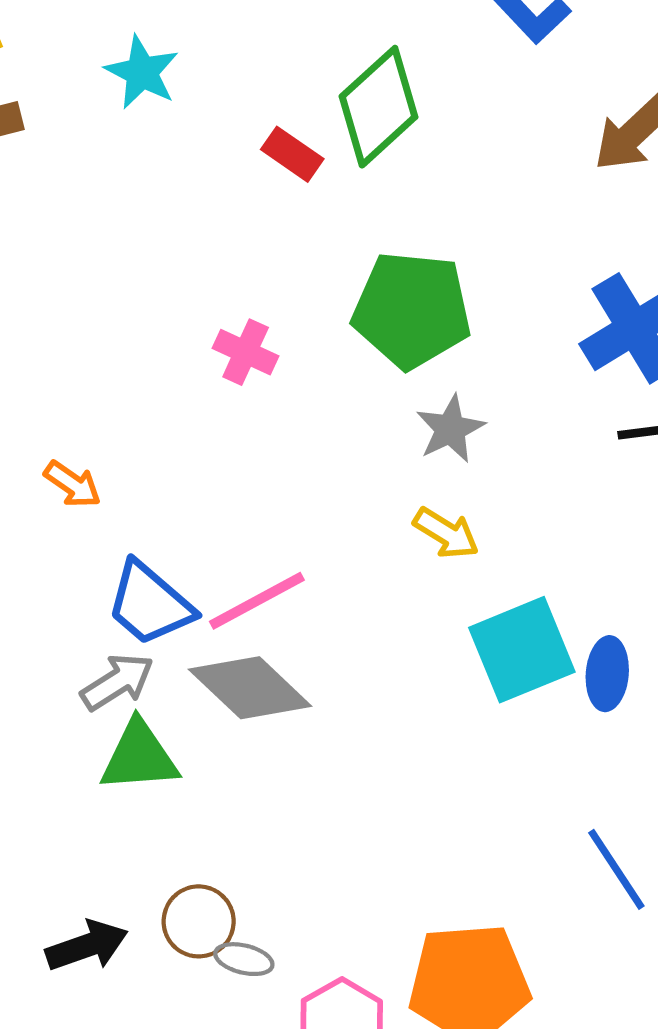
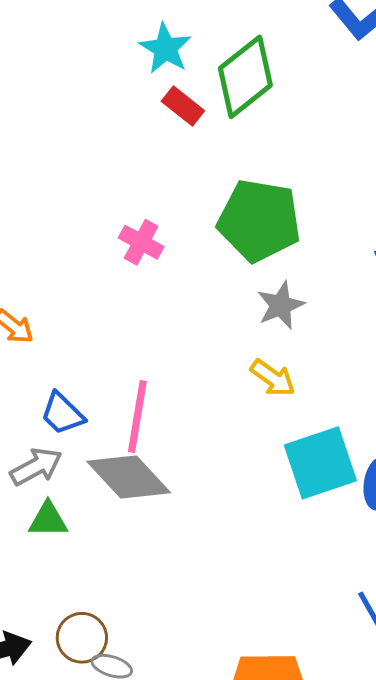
cyan star: (142, 72) -> (165, 48), moved
pink line: (257, 601) -> (137, 416), turned -56
blue trapezoid: (150, 604) -> (62, 414), size x0.7
green triangle: (139, 756) -> (48, 520), size x0.7

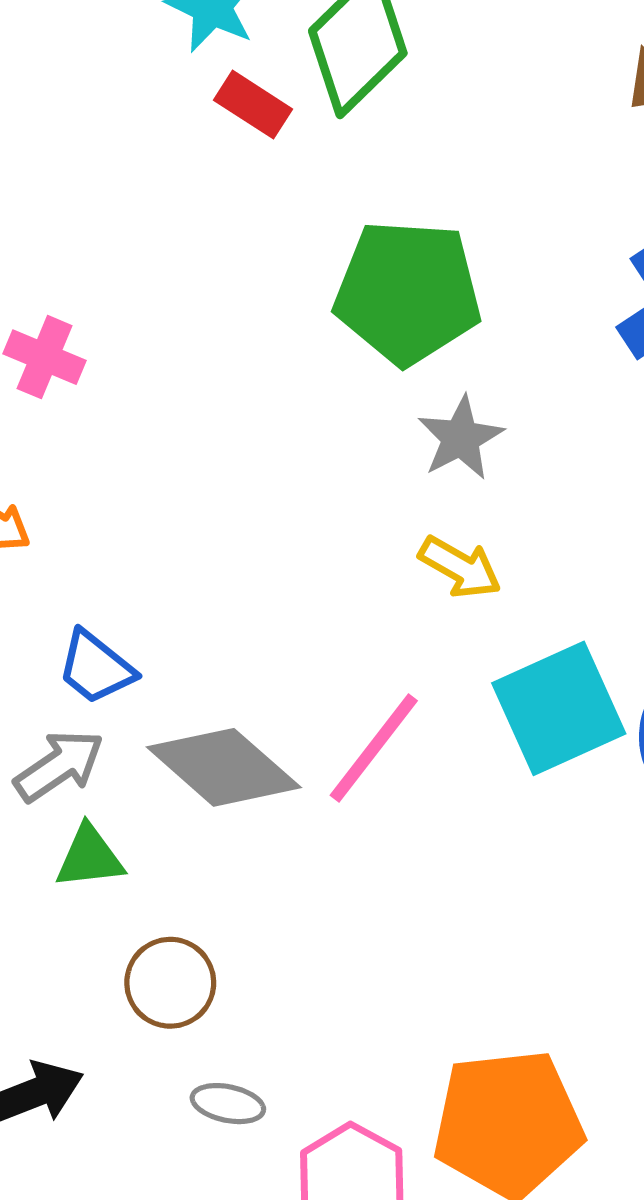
pink cross: (141, 242) -> (45, 357), moved
pink line: (137, 416) -> (374, 748), moved, turned 34
brown circle: (82, 638) -> (170, 983), moved

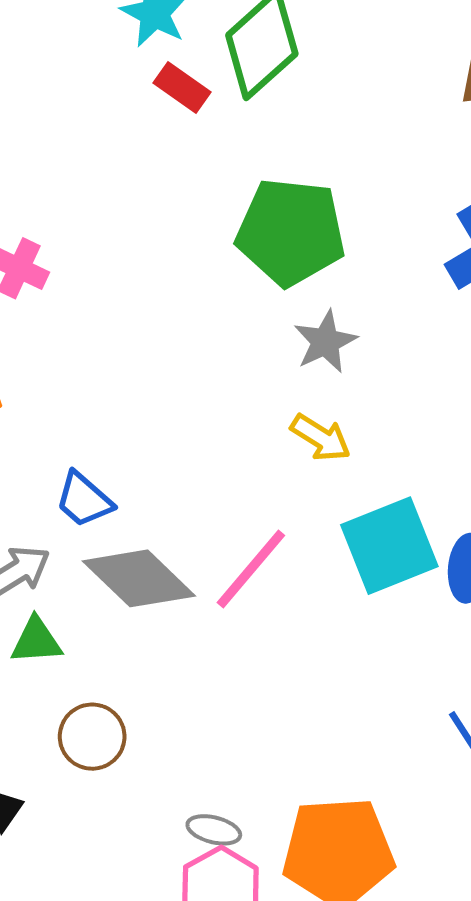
blue trapezoid: (96, 668) -> (84, 500), moved
gray ellipse: (228, 1104) -> (214, 830), moved

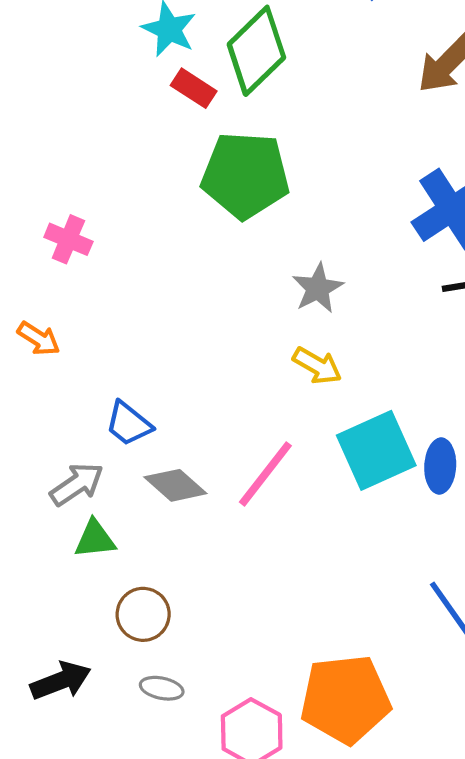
green pentagon: (291, 232) -> (245, 175), moved
gray diamond: (139, 578) -> (175, 485), size x0.7
gray ellipse: (214, 830) -> (162, 688), moved

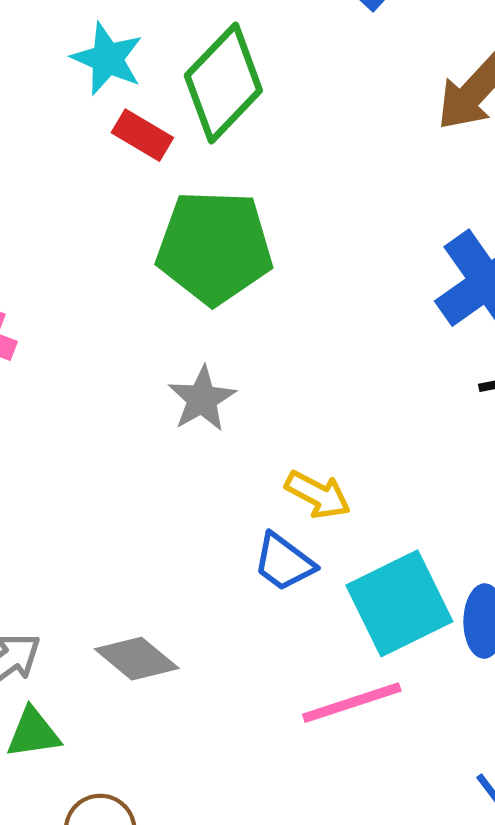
gray star: (318, 288) -> (202, 399), moved
blue trapezoid: (129, 424) -> (284, 562), moved
pink line: (265, 474) -> (352, 703), moved, turned 36

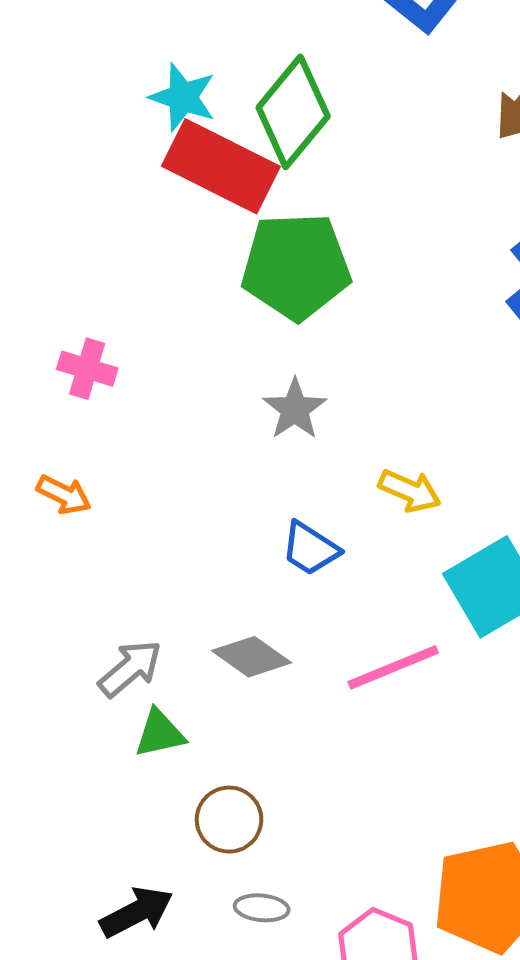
red rectangle: (142, 135) -> (221, 166), size x2.0
blue trapezoid: (284, 562) -> (310, 549), moved
pink line: (352, 703) -> (393, 667), moved

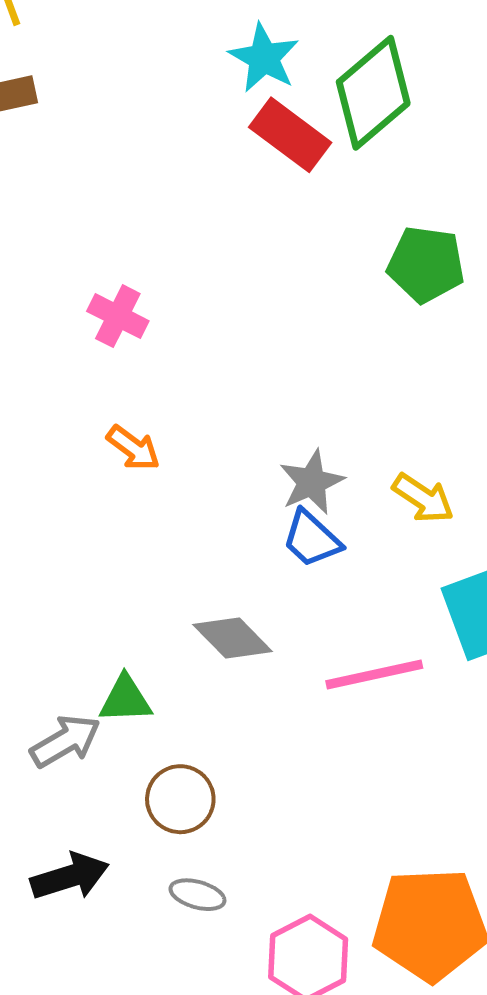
red rectangle: (221, 166) -> (290, 135), size x0.7
green pentagon: (296, 266) -> (426, 264), moved, size x0.7
gray star: (295, 409) -> (312, 482), moved
orange arrow: (64, 495) -> (133, 448), moved
gray arrow: (130, 668) -> (65, 741), moved

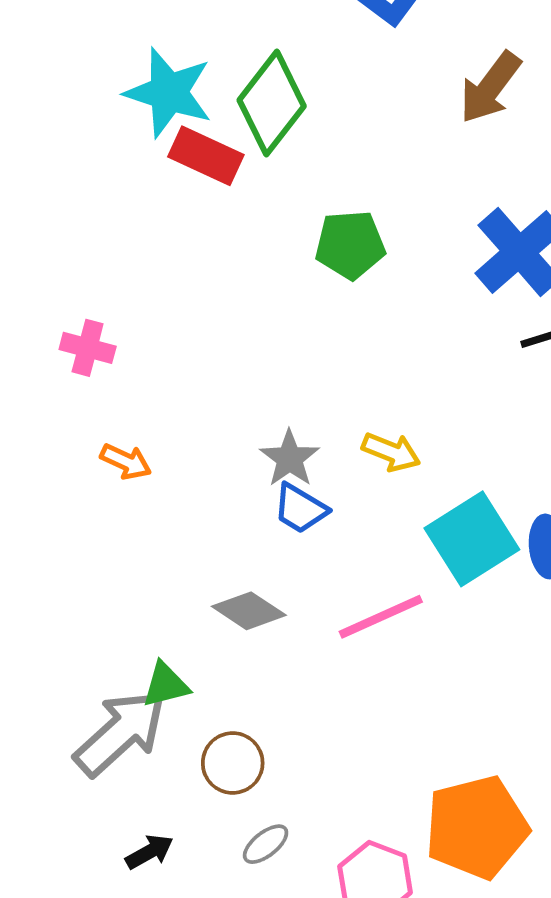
cyan star: (264, 58) -> (169, 93), size x1.4
gray arrow: (65, 741) -> (120, 733), size x1.6
black arrow: (70, 876) -> (149, 852), size x0.7
gray ellipse: (197, 895) -> (266, 844), turned -42

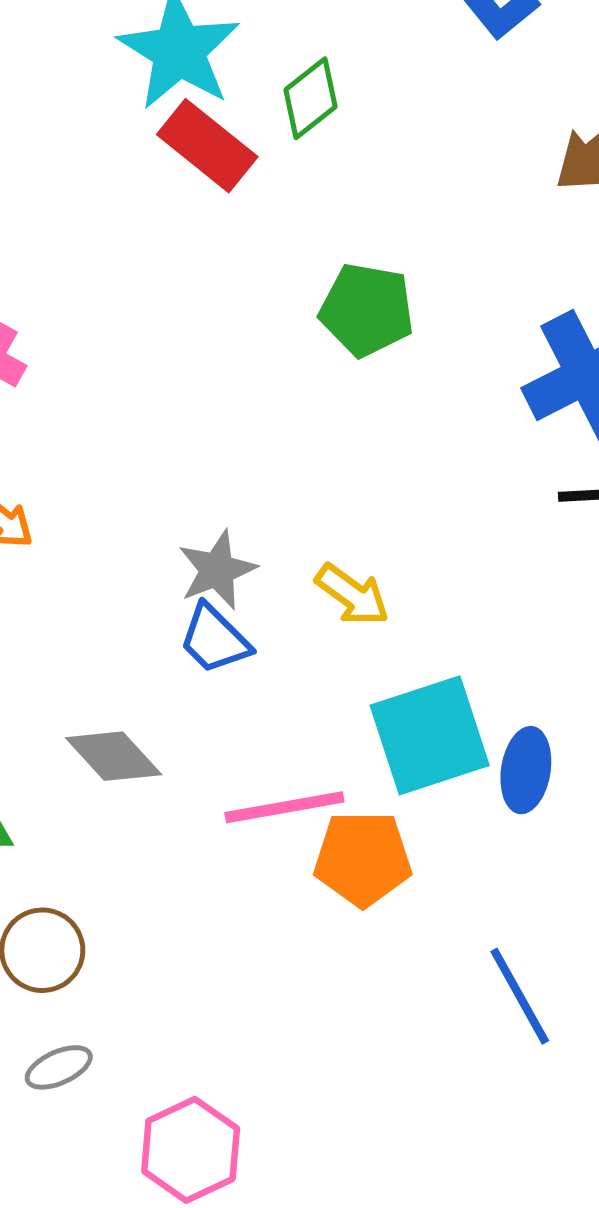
green diamond: (272, 103) -> (311, 98), size x0.6
orange pentagon: (477, 827) -> (363, 859), moved, size x0.7

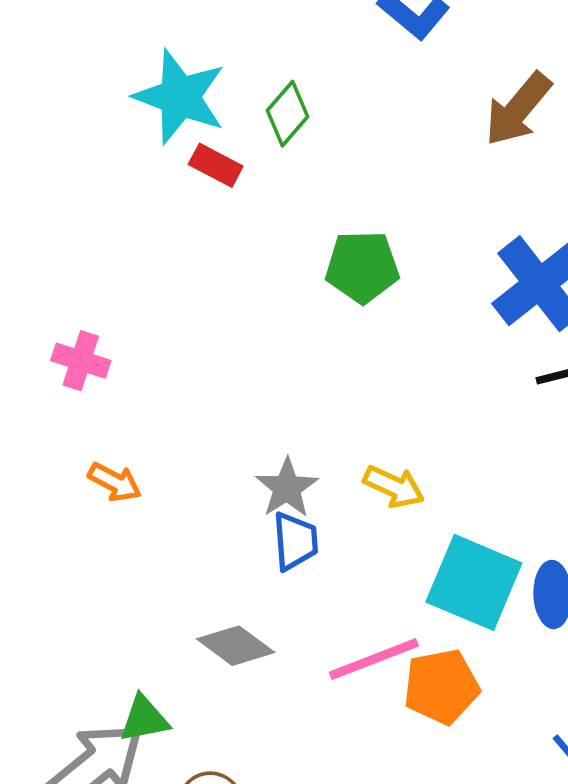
red rectangle: (207, 146) -> (216, 165), size x0.7
blue trapezoid: (215, 639) -> (295, 541), turned -128
cyan square: (430, 735) -> (474, 582), turned -38

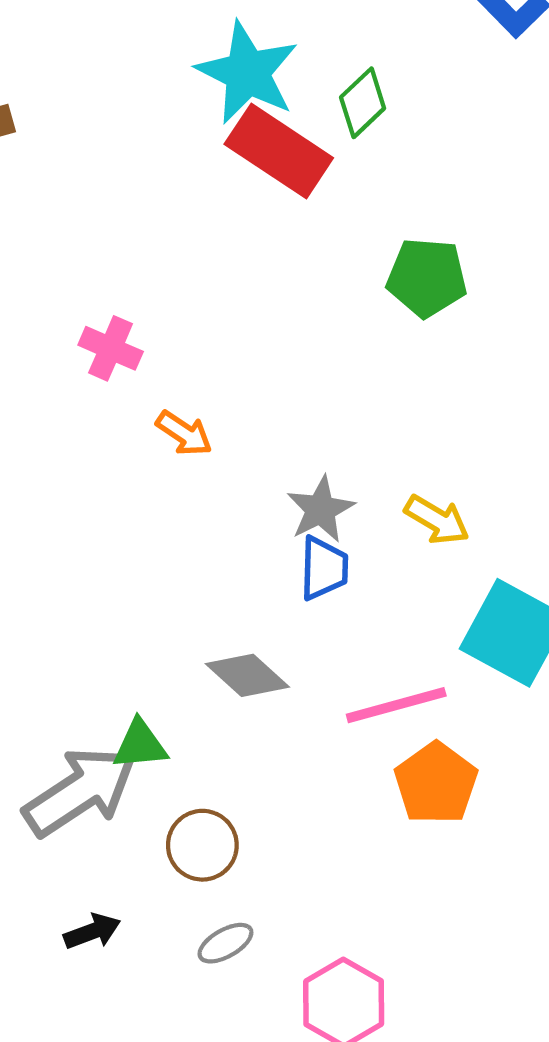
red rectangle: (216, 165) -> (279, 151), size x1.8
orange arrow: (115, 482) -> (184, 433), moved
orange pentagon: (441, 687) -> (436, 783), moved, turned -30

